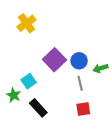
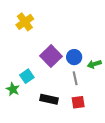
black rectangle: (38, 108) -> (49, 99), moved, turned -36

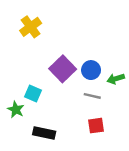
cyan square: (27, 76) -> (33, 93), turned -32
gray line: (75, 78) -> (92, 96), turned -64
black rectangle: (49, 99) -> (44, 133), moved

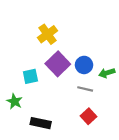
yellow cross: (31, 27) -> (48, 34), moved
cyan square: (33, 93) -> (30, 76), moved, turned -35
red square: (96, 126) -> (89, 116), turned -35

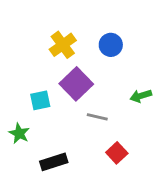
blue circle: (84, 65) -> (111, 45), moved
gray line: (85, 89) -> (97, 117), moved
black rectangle: (41, 123) -> (54, 162), turned -30

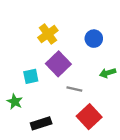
blue circle: (111, 45) -> (94, 39), moved
red square: (117, 153) -> (89, 117), size x1.5

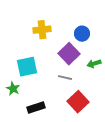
yellow cross: (48, 34) -> (42, 30), turned 30
purple square: (58, 64) -> (69, 54), moved
cyan square: (31, 76) -> (27, 67), size x1.5

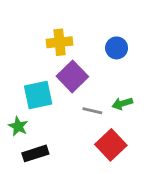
purple square: (69, 54) -> (72, 76), moved
green arrow: (94, 64) -> (122, 104), moved
black rectangle: (36, 108) -> (35, 153), moved

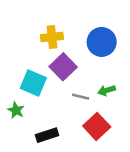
blue circle: (117, 48) -> (102, 42), size x1.5
cyan square: (38, 95) -> (33, 83), turned 35
black rectangle: (35, 153) -> (47, 135), moved

